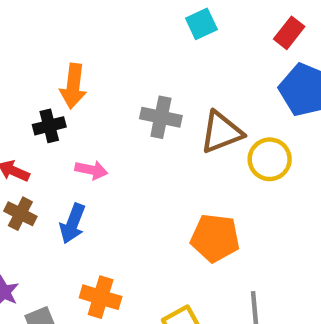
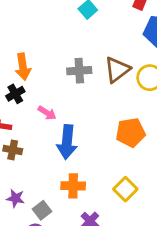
pink arrow: (91, 170) -> (47, 113), turned 36
blue arrow: (73, 223) -> (67, 142), moved, size x1.4

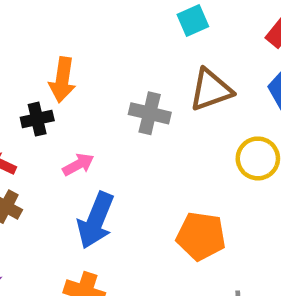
brown triangle: (117, 70) -> (211, 90), moved
pink arrow: (47, 113) -> (78, 165), turned -78

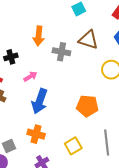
orange arrow: (62, 80) -> (39, 36), moved
brown triangle: (211, 90) -> (88, 40), turned 40

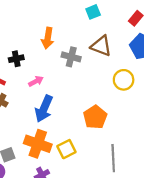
orange pentagon: (87, 106) -> (95, 117), turned 30
orange cross: (36, 134) -> (38, 144), size x1.4
yellow square: (73, 146) -> (66, 149), moved

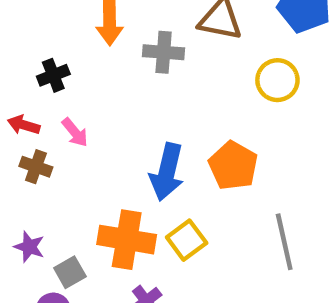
pink arrow: (36, 81) -> (75, 132), moved, turned 88
blue arrow: (44, 109) -> (167, 172), moved

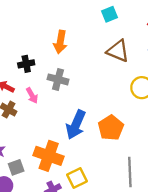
gray cross: (164, 52) -> (58, 79), moved
yellow square: (187, 240) -> (77, 178), moved

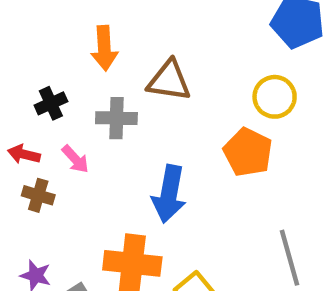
brown triangle: (118, 51) -> (169, 81), moved
orange pentagon: (111, 128) -> (248, 152), moved

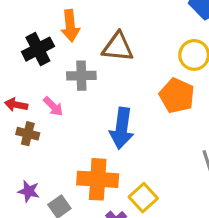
black cross: (51, 103) -> (38, 49), moved, size x1.4

